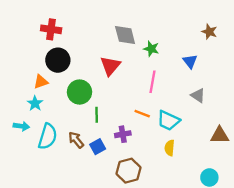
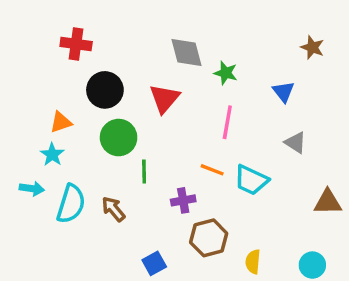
black circle: (58, 60) -> (105, 90), moved
blue square: (98, 147) -> (154, 263), moved
yellow semicircle: (170, 148) -> (253, 262), moved
brown hexagon: (128, 171) -> (209, 238), moved

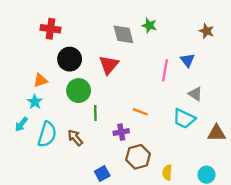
green star: (226, 73) -> (149, 25), moved
pink line: (227, 122) -> (165, 70), moved
cyan trapezoid: (251, 180) -> (184, 119), moved
cyan arrow: (32, 189) -> (21, 124), turned 120

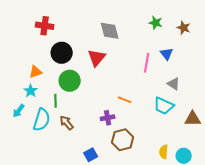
green star: (149, 25) -> (156, 23), moved
green line: (95, 113) -> (56, 101), moved
yellow semicircle: (167, 172) -> (164, 152), moved

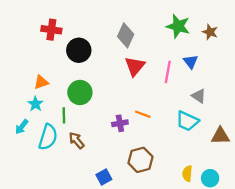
green star: (156, 23) -> (178, 26), size x1.5
gray diamond: (110, 31) -> (126, 35), turned 40
black circle: (62, 53) -> (79, 50), moved
red triangle: (97, 58) -> (135, 66), moved
purple cross: (108, 118) -> (120, 123), moved

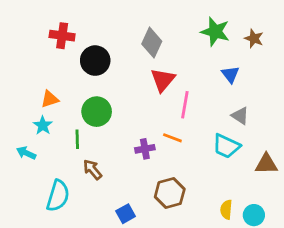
pink line: (168, 72) -> (185, 105), moved
cyan arrow: (22, 127) -> (26, 153), turned 77
cyan semicircle: (48, 137) -> (58, 196), moved

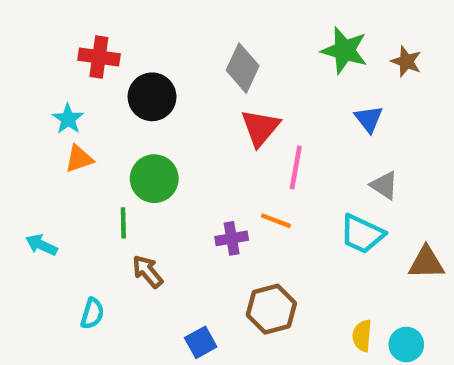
cyan star: (43, 125) -> (68, 119), moved
cyan semicircle: (58, 196) -> (92, 314), size x0.6

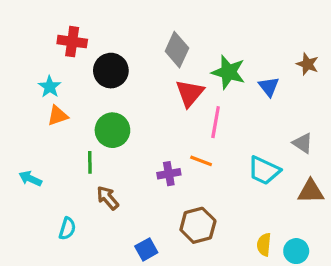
green star: (344, 50) -> (228, 72), moved
brown star: (406, 61) -> (307, 64), moved
gray triangle: (384, 185) -> (303, 143), moved

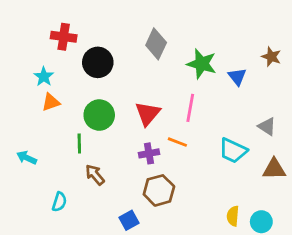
red triangle: (190, 93) -> (148, 114), moved
brown hexagon: (198, 225) -> (159, 190), moved

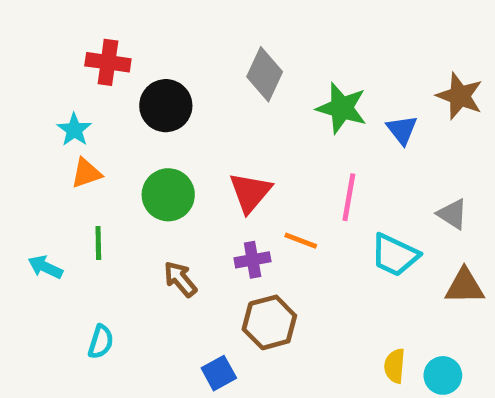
brown star: (271, 57) -> (460, 96), size x1.4
pink line: (190, 108) -> (349, 197), moved
green line: (79, 143) -> (98, 243), moved
brown arrow: (95, 175) -> (180, 279), moved

